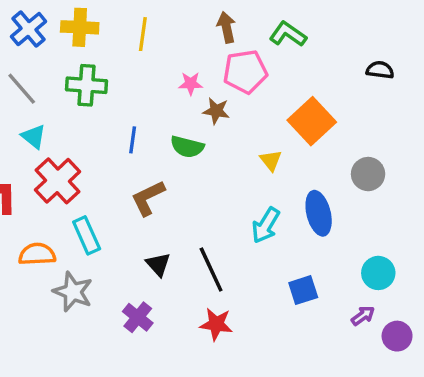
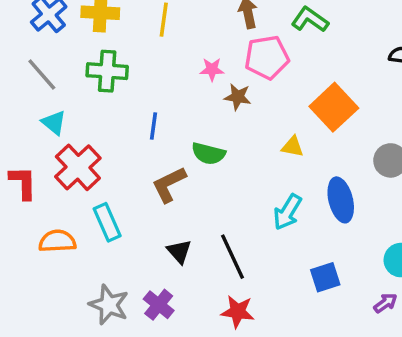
green semicircle: (187, 147) -> (208, 154), moved
yellow triangle: (271, 160) -> (293, 147), turned -40
gray star: (73, 292) -> (109, 305), moved

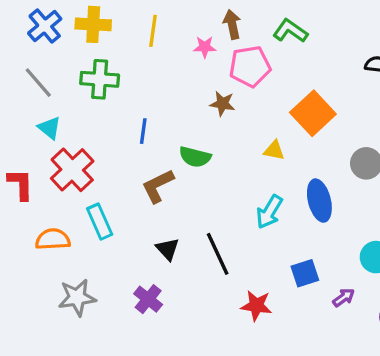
pink star: (212, 69) -> (205, 47), moved
purple arrow: (385, 303) -> (344, 297), moved
gray star: (109, 305) -> (77, 297), moved, turned -30
red star: (238, 312) -> (256, 306), moved

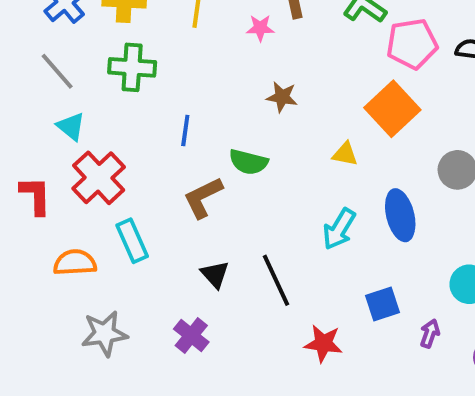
pink pentagon: (250, 66) -> (412, 44), moved
purple arrow: (344, 297) -> (430, 334), turned -35

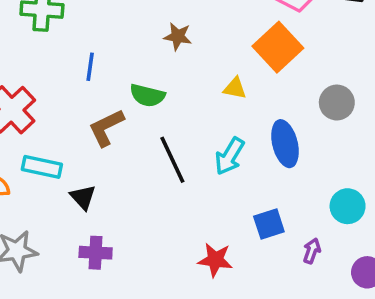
cyan rectangle: (132, 241) -> (42, 167), turned -54
black triangle: (215, 274) -> (83, 197), moved
black line: (276, 280) -> (172, 160), moved
purple cross: (191, 335) -> (96, 253), turned -36

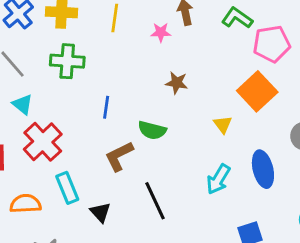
yellow triangle: (235, 88) -> (223, 124), turned 42
black line: (172, 160) -> (155, 201), moved
cyan rectangle: (42, 167) -> (67, 188), turned 56

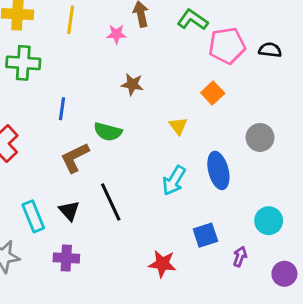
orange square: (257, 91) -> (213, 93), size x0.6
cyan rectangle: (67, 188) -> (33, 216), moved
black triangle: (100, 212) -> (69, 211), moved

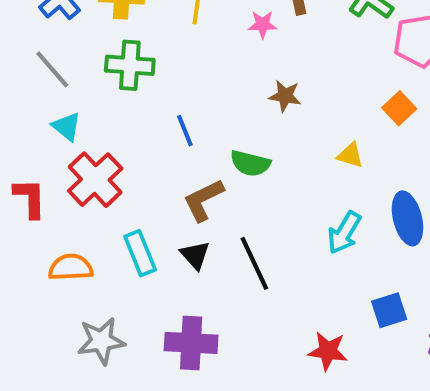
blue line: (62, 109) -> (185, 131), turned -30
yellow triangle: (178, 126) -> (350, 155), turned -36
black triangle: (69, 211) -> (195, 255), moved
cyan rectangle: (33, 216) -> (140, 253), moved
purple cross: (66, 258) -> (191, 343), size x1.4

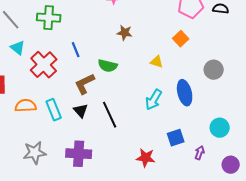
red cross: (95, 180) -> (44, 65), moved
orange semicircle: (71, 267) -> (26, 106), moved

